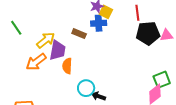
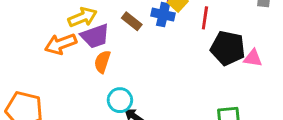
red line: (137, 13) -> (205, 18), moved
purple trapezoid: (57, 50) -> (95, 36), turned 45

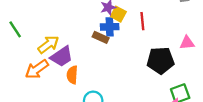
brown rectangle: (132, 21) -> (101, 37), moved
black pentagon: (228, 48) -> (161, 60), moved

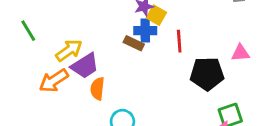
red line: (142, 21) -> (179, 41), moved

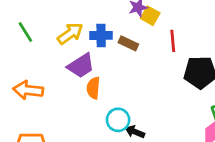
blue cross: (145, 31) -> (101, 35), moved
yellow arrow: (69, 50) -> (70, 34), moved
orange arrow: (54, 81) -> (28, 90), moved, turned 40

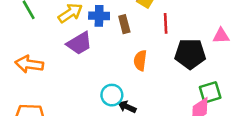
brown rectangle: (128, 43) -> (124, 24), turned 48
orange semicircle: (93, 88) -> (140, 60), moved

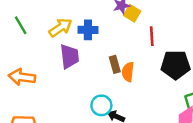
brown rectangle: (124, 24) -> (115, 64), moved
purple trapezoid: (79, 43) -> (69, 56), turned -65

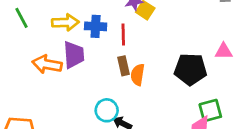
yellow arrow: (60, 28) -> (65, 22), turned 30
red line: (152, 36) -> (123, 34), moved
orange arrow: (22, 77) -> (47, 64), moved

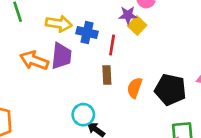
orange semicircle: (138, 75) -> (135, 88), moved

